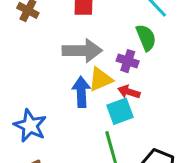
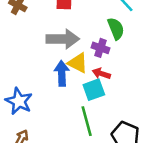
yellow triangle: (100, 79) -> (78, 63), turned 50

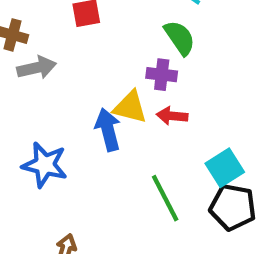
gray arrow: (63, 39) -> (37, 68), moved, size x0.7
cyan square: (94, 90) -> (225, 168), moved
blue star: (19, 101) -> (45, 165), moved

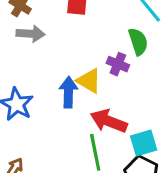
red arrow: (172, 116) -> (109, 121), moved, size x1.6

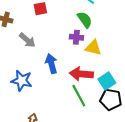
gray arrow: (31, 34) -> (27, 40), moved, turned 54
yellow triangle: (89, 81) -> (93, 48), moved

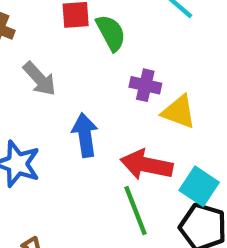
green semicircle: (85, 20) -> (111, 33), moved
cyan square: (107, 81) -> (199, 186), turned -30

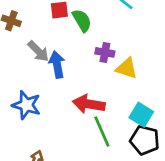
blue arrow: (85, 135) -> (57, 65), moved
red arrow: (147, 165) -> (89, 104), moved

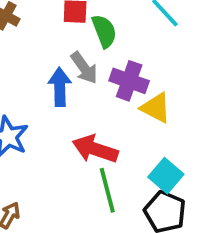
gray arrow: (38, 51) -> (84, 68), moved
purple cross: (105, 52) -> (129, 81), size x1.4

